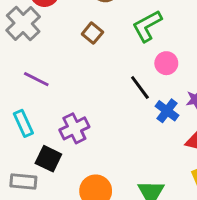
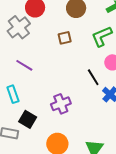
brown square: (92, 33) -> (65, 38), turned 32
purple cross: (74, 128) -> (61, 104), moved

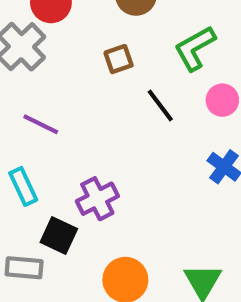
black line: (93, 77) -> (160, 106), moved
purple cross: (61, 104) -> (97, 199), moved

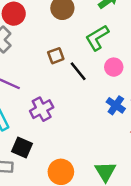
brown square: (119, 59) -> (56, 56), moved
purple cross: (97, 199) -> (42, 109), moved

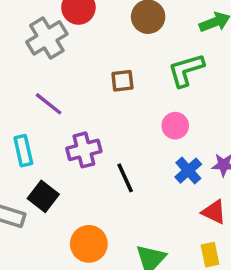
pink circle: (114, 67) -> (175, 126), moved
black line: (78, 71) -> (125, 178), moved

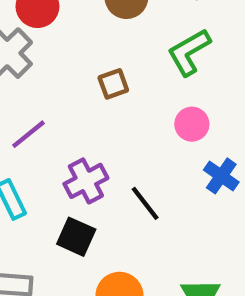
purple line: (49, 104) -> (29, 134), turned -64
black square: (43, 196) -> (76, 237), moved

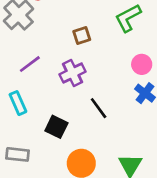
pink circle: (192, 124) -> (142, 64), moved
purple cross: (86, 181) -> (73, 73), moved

